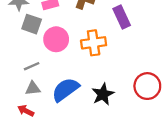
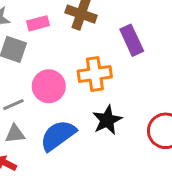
pink circle: (56, 39) -> (49, 86), moved
black star: (103, 94) -> (107, 120), moved

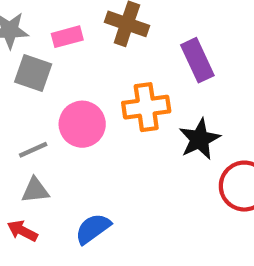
black star: (107, 120) -> (200, 139), moved
blue semicircle: (58, 135) -> (93, 229), moved, size x0.7

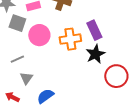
purple rectangle: (197, 60) -> (94, 30), moved
pink circle: (82, 124) -> (39, 35), moved
gray triangle: (35, 190) -> (26, 78), moved, turned -48

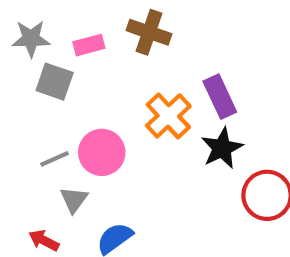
pink circle: (39, 35) -> (102, 152), moved
orange cross: (70, 39) -> (168, 116), turned -35

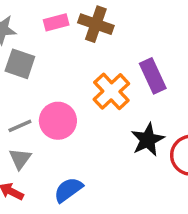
pink rectangle: (89, 45) -> (56, 22), moved
black star: (222, 148) -> (148, 140), moved
gray triangle: (74, 200) -> (20, 159), moved

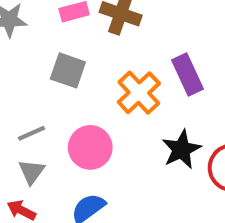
gray square: (20, 64) -> (68, 70), moved
pink circle: (58, 121) -> (90, 147), moved

